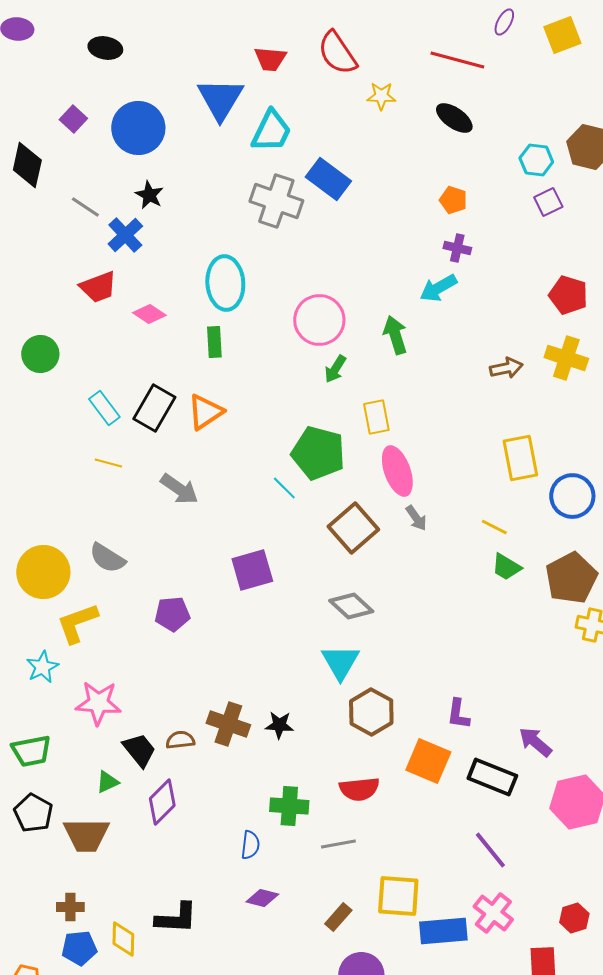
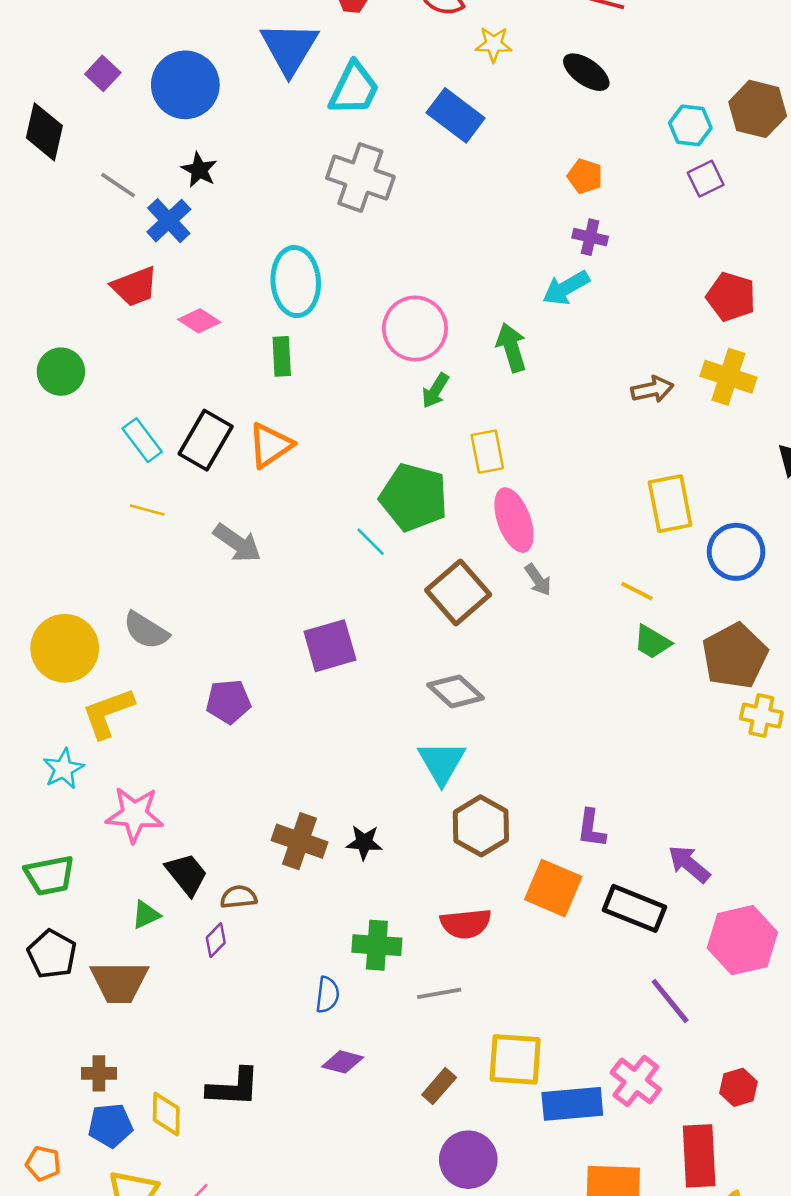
blue rectangle: (328, 179) -> (456, 115), moved
brown semicircle: (180, 740) -> (239, 897), moved
purple diamond: (162, 802) -> (216, 940), size x0.6
purple line: (490, 850) -> (670, 1001), moved

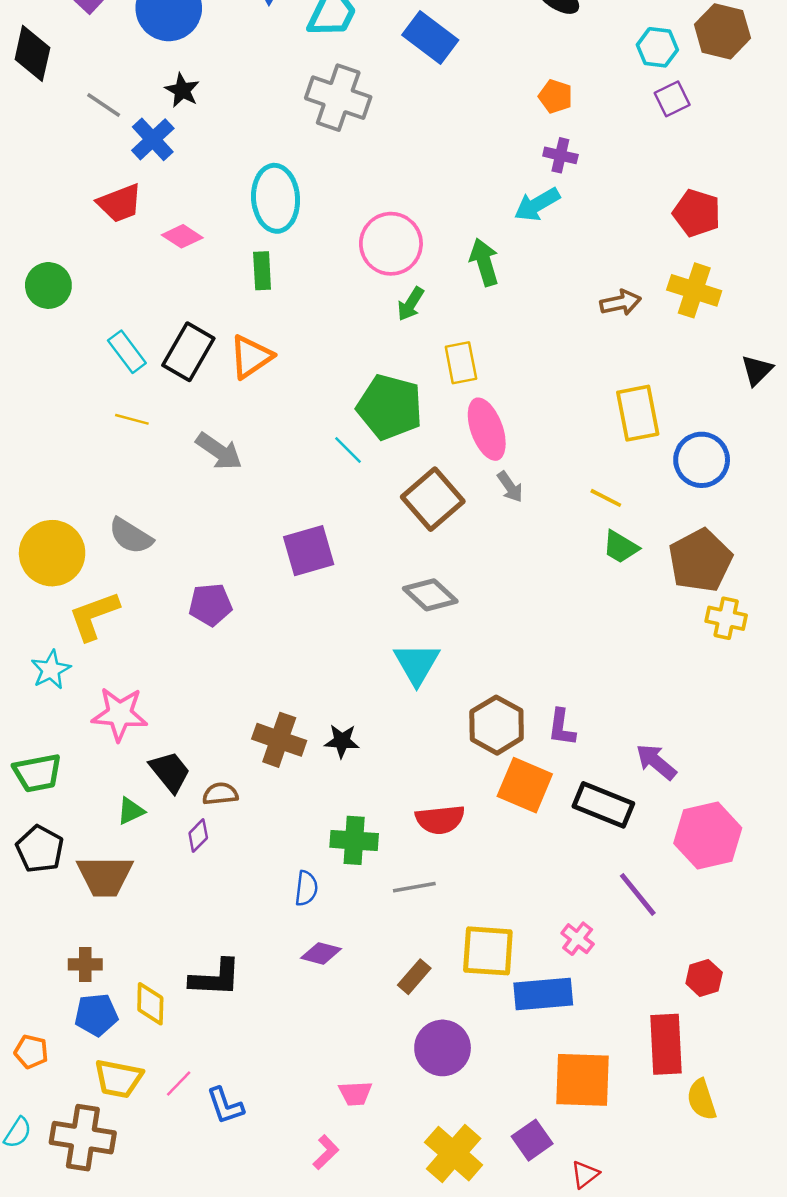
brown hexagon: (481, 826) -> (497, 725), moved
pink cross: (636, 1081) -> (578, 939), moved, size x0.7

